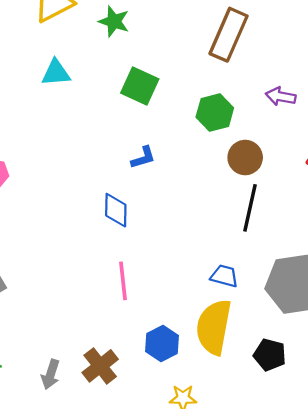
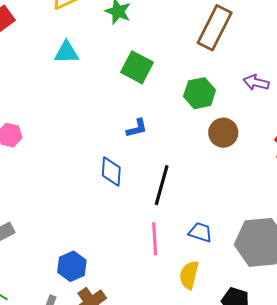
black line: (250, 208) -> (162, 185), moved
pink line: (123, 281) -> (155, 239), moved
yellow semicircle: (214, 327) -> (189, 275), size x0.6
blue hexagon: (162, 343) -> (72, 266), moved

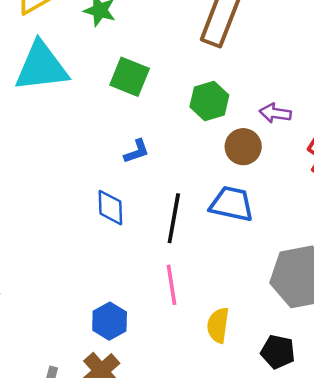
cyan triangle: (66, 52) -> (41, 67), size x1.8
purple arrow: (256, 82) -> (275, 113), moved
blue trapezoid: (200, 232) -> (232, 204), moved, size x1.5
blue hexagon: (72, 266) -> (110, 321), moved

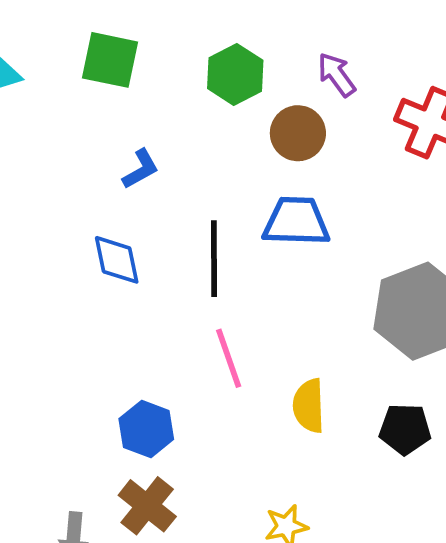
purple arrow: (275, 113) -> (337, 75), turned 56

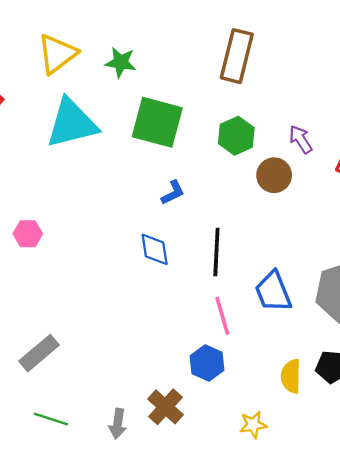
green square: (110, 60) -> (157, 122), size x1.4
blue trapezoid: (296, 222) -> (273, 292), moved, turned -117
yellow semicircle: (309, 406) -> (291, 376), moved
blue hexagon: (146, 429) -> (207, 363), moved

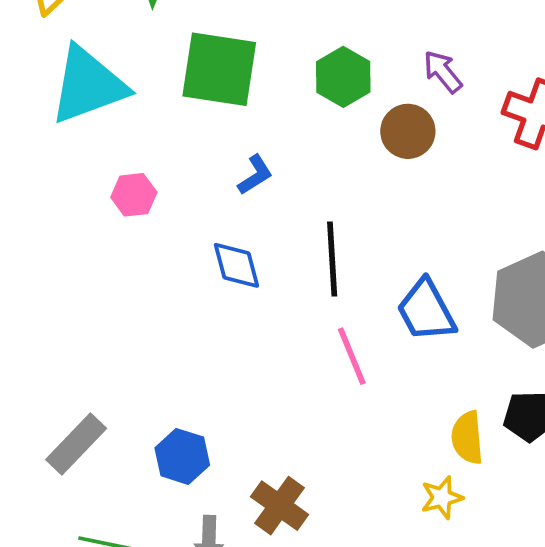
pink hexagon: (28, 234) -> (134, 195), moved
blue hexagon: (207, 363) -> (182, 456), moved
yellow star: (253, 425) -> (442, 498), moved

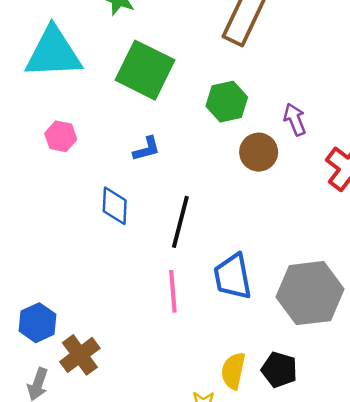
brown cross: (280, 506) -> (80, 355), moved

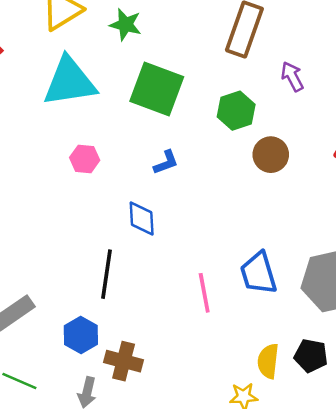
purple arrow: (295, 119) -> (292, 76), moved
black line: (180, 222) -> (107, 274), moved
brown cross: (80, 355) -> (124, 361), turned -33

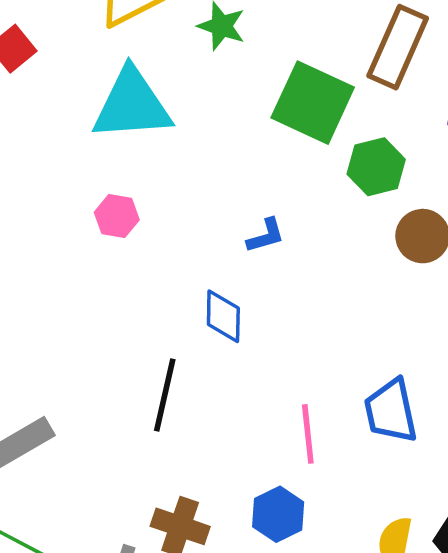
green square: (157, 89) -> (313, 103), moved
pink hexagon: (85, 159) -> (117, 216), moved
blue hexagon: (81, 335) -> (278, 514), moved

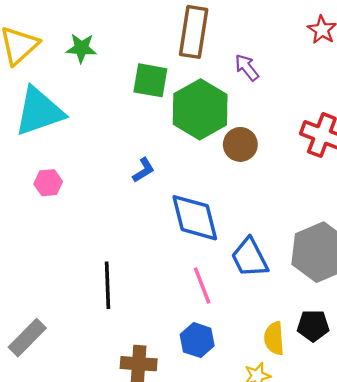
green square: (313, 103) -> (150, 80), size x0.7
green hexagon: (376, 167) -> (200, 109), size x1.6
blue diamond: (223, 316) -> (195, 218), moved, size x1.6

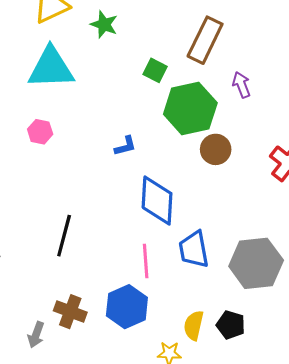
green square: (150, 80) -> (155, 70), size x0.7
blue hexagon: (197, 340) -> (127, 307), size x1.4

